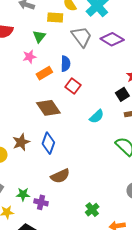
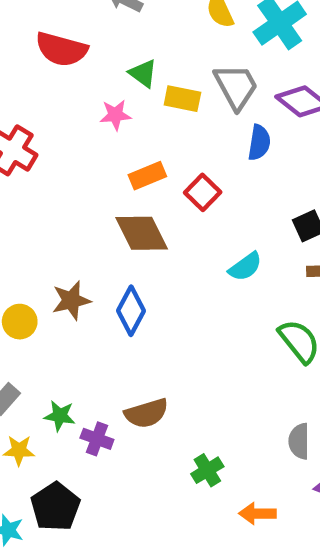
yellow rectangle: (55, 18) -> (182, 99), moved
green triangle: (39, 36) -> (143, 73), turned -40
blue semicircle: (65, 64) -> (259, 143), moved
orange rectangle: (44, 73) -> (147, 176), moved
brown semicircle: (60, 176) -> (146, 413), moved

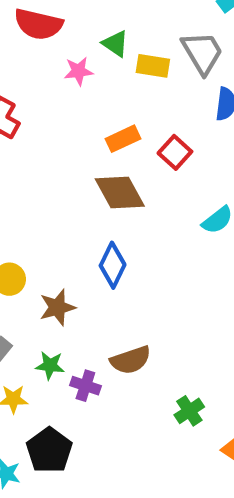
pink star: (115, 115) -> (78, 71), moved
brown star: (71, 300) -> (57, 307), moved

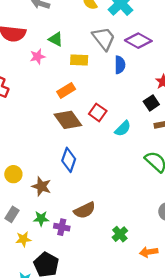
yellow rectangle: (153, 66) -> (79, 60), moved
red square: (175, 152) -> (98, 112), moved
brown star: (57, 307) -> (41, 186), turned -30

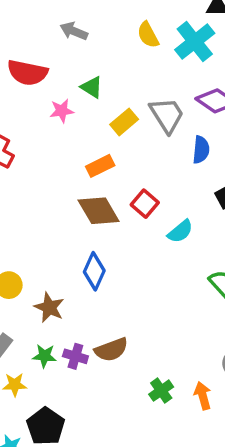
gray trapezoid: (104, 38) -> (167, 115), moved
yellow rectangle: (79, 60) -> (124, 122), turned -48
blue semicircle: (120, 65) -> (201, 150), moved
purple cross: (62, 227) -> (75, 356), moved
orange arrow: (149, 252) -> (203, 396), moved, turned 78

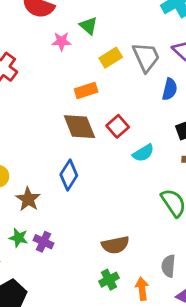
brown semicircle: (111, 350) -> (115, 245), moved

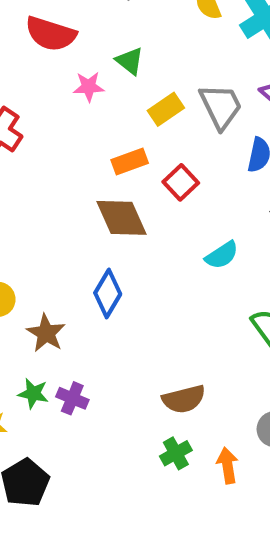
red square: (118, 126) -> (181, 182), moved

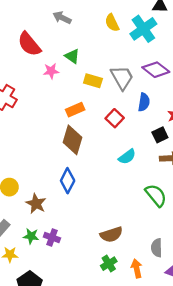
red semicircle: (51, 34) -> (29, 44), turned 36
yellow rectangle: (166, 109) -> (93, 81), turned 54
red square: (181, 182) -> (115, 118), moved
brown diamond: (121, 218) -> (73, 140), turned 44

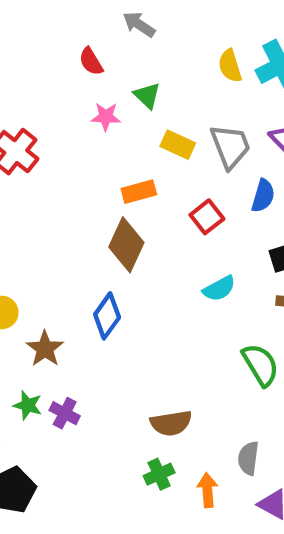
yellow semicircle: (112, 23) -> (230, 66), moved
red semicircle: (29, 44) -> (91, 61), moved, size x0.6

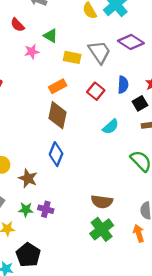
blue semicircle: (263, 196) -> (123, 85), moved
brown semicircle: (171, 423) -> (102, 202), turned 30
green cross: (159, 474) -> (102, 229), size x1.5
orange arrow: (207, 490) -> (139, 233), moved

